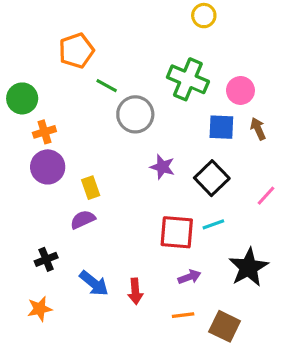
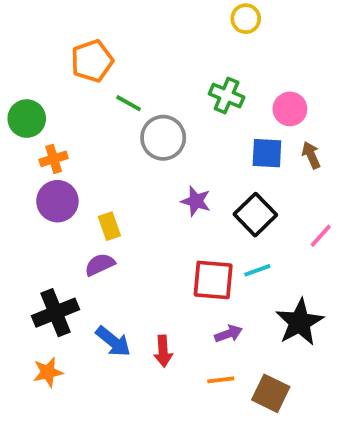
green cross: (188, 79) -> (227, 95), size x0.7
black cross: (46, 259) -> (56, 313), size x1.6

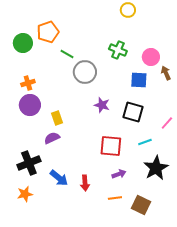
green circle: (27, 119) -> (23, 43), moved
brown arrow: (311, 155) -> (166, 73), moved
black square: (255, 215) -> (133, 112), turned -30
cyan line: (257, 270) -> (145, 142), moved

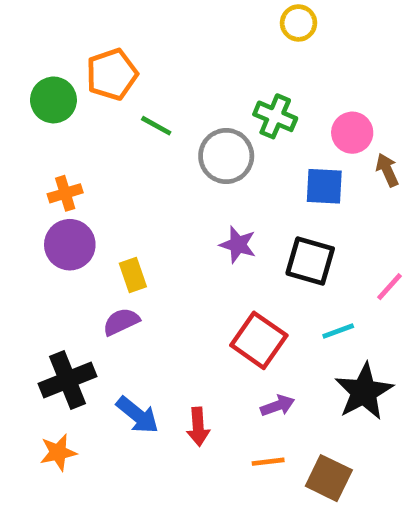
gray circle: (85, 72) -> (226, 156), moved
red square: (111, 146) -> (259, 340), turned 30

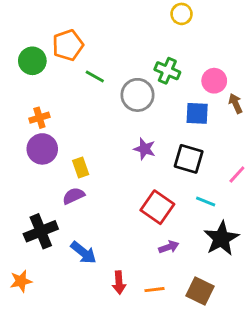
cyan line: (338, 331) -> (206, 201), turned 42
red arrow: (198, 427) -> (119, 282), moved
orange star: (58, 452) -> (21, 281), moved
orange line: (268, 462) -> (155, 290), moved

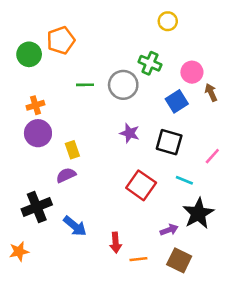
yellow circle: (182, 14) -> (168, 21), moved
green line: (95, 76) -> (85, 85), moved, turned -30
blue square: (197, 113) -> (177, 101), turned -35
purple arrow: (169, 247) -> (169, 230), moved
red arrow: (119, 282) -> (116, 243), moved

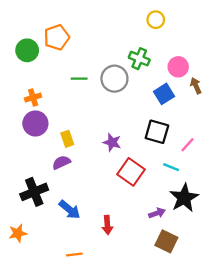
purple star: (130, 133) -> (112, 142), moved
pink line: (212, 156) -> (188, 145), moved
orange line: (138, 259) -> (74, 254), moved

